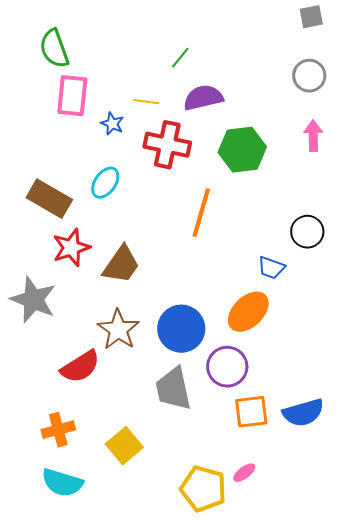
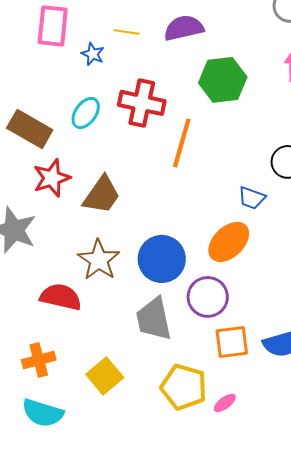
red cross: (167, 145) -> (142, 103), moved
red semicircle: (80, 367) -> (61, 297), turned -135
yellow pentagon: (203, 489) -> (184, 387), moved

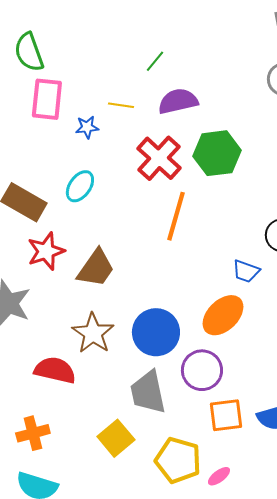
blue star: (93, 54) -> (87, 127), turned -30
red cross: (142, 103) -> (159, 158), moved, turned 30
yellow square: (105, 376) -> (116, 438), moved

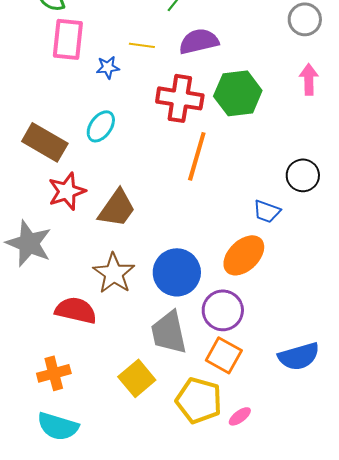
red cross: (159, 158) -> (180, 98), turned -33
orange square: (226, 415) -> (224, 355), moved, turned 36

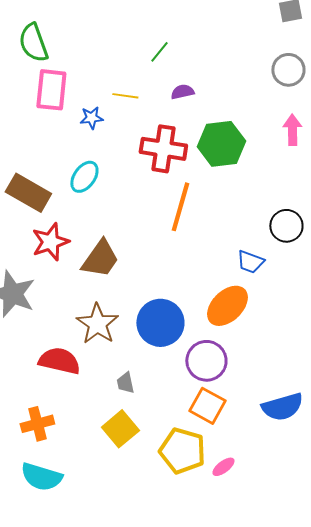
purple semicircle: (199, 41) -> (182, 92), size x0.6
gray trapezoid: (169, 332) -> (125, 383), moved, size x0.5

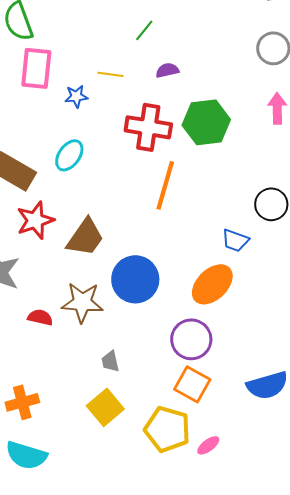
blue circle: (160, 323) -> (135, 279), moved
brown star: (97, 324) -> (82, 302), turned -30
red semicircle: (59, 361) -> (40, 317), moved, size x0.6

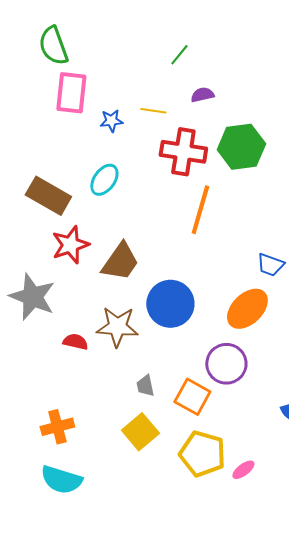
yellow line: (110, 74) -> (153, 111), moved
orange square: (192, 384) -> (192, 397), moved

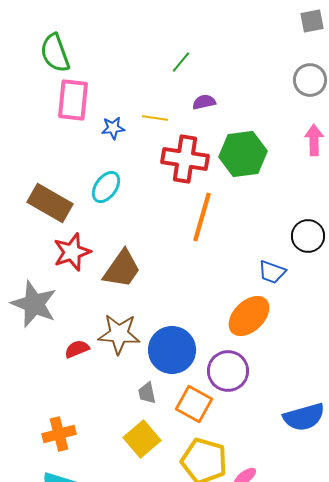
blue circle: (170, 304) -> (172, 350), moved
red semicircle: (75, 342) -> (77, 349), turned -35

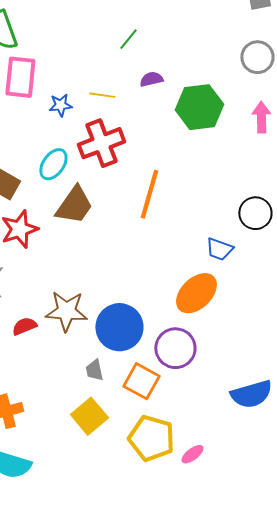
green hexagon: (243, 154) -> (199, 107), moved
red cross: (185, 159) -> (101, 143), moved, turned -30
brown trapezoid: (122, 269) -> (74, 205), moved

